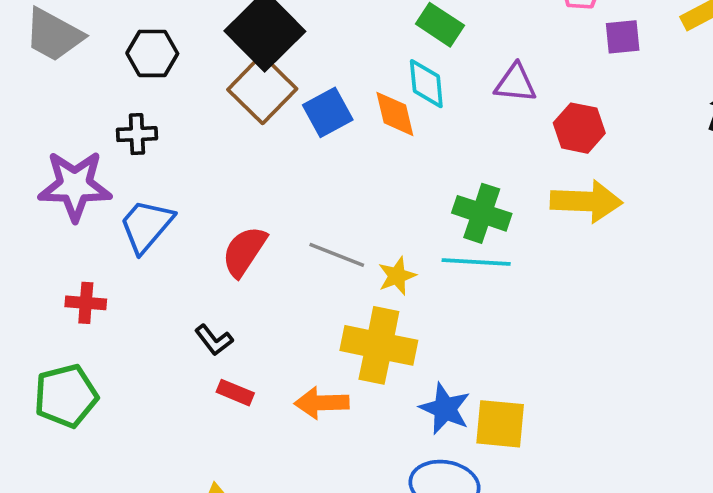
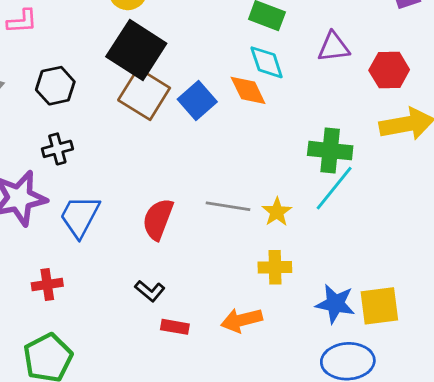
cyan line: (476, 262) -> (334, 188), turned -42
yellow cross: (379, 345) -> (275, 267), size x0.6

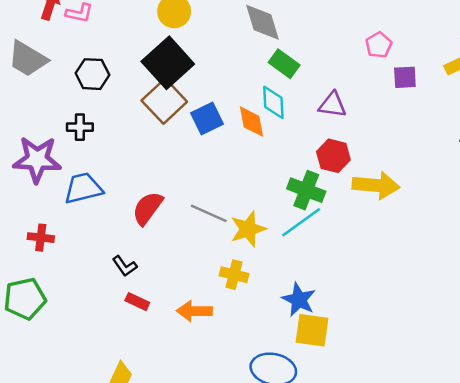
red hexagon: (389, 70) -> (333, 156), moved
yellow star: (277, 212) -> (248, 229), size x1.4
blue trapezoid: (80, 216) -> (83, 188), turned 33
blue star: (335, 304) -> (299, 300), moved

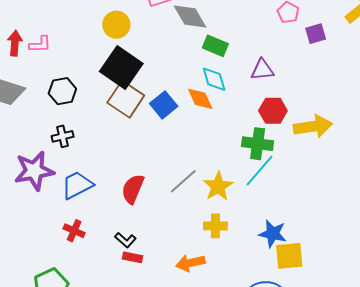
gray line: (209, 213) -> (183, 181), turned -52
red cross: (41, 238) -> (74, 231), moved, turned 30
red rectangle: (137, 302) -> (132, 257), moved

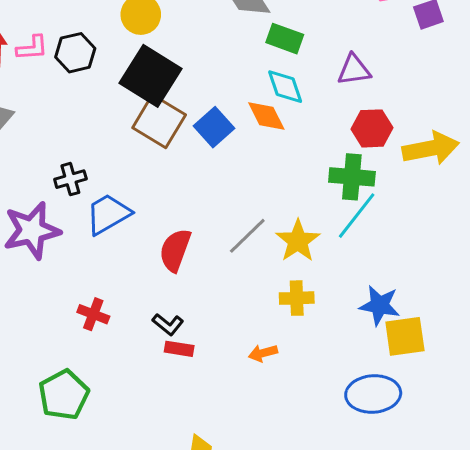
black hexagon: (62, 91) -> (75, 53), moved
blue trapezoid: (77, 185) -> (108, 214), moved
orange arrow: (190, 263) -> (263, 353), size x0.7

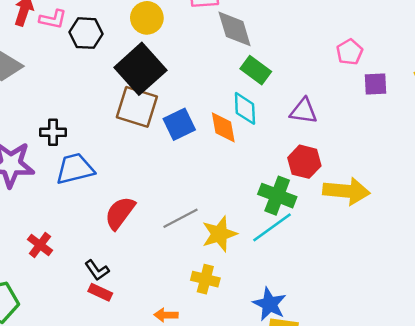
brown square: (159, 121) -> (137, 107), turned -30

